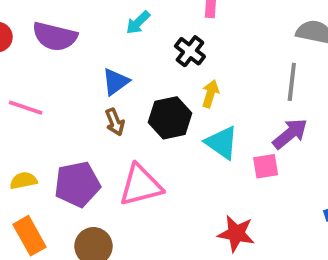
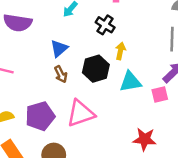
cyan triangle: (222, 143) -> (130, 82), turned -40

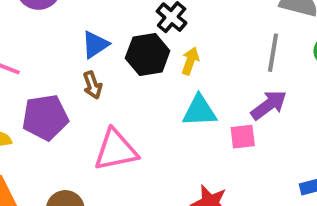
black hexagon: (96, 69) -> (148, 55), moved
purple pentagon: (40, 116) -> (45, 117), moved

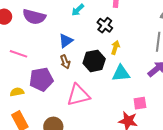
black hexagon: (148, 55) -> (94, 61), moved
pink square: (243, 137) -> (140, 103), moved

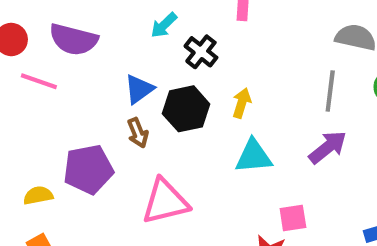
black cross: (105, 25) -> (201, 52), moved
pink line: (19, 54) -> (39, 81), moved
black hexagon: (94, 61) -> (186, 109), moved

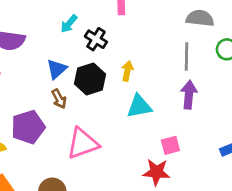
purple arrow: (328, 147) -> (189, 95), turned -40

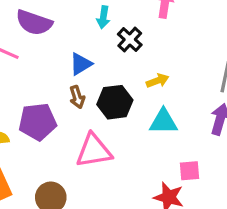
cyan arrow: (69, 24) -> (103, 17), turned -42
yellow arrow: (127, 71) -> (158, 81), turned 48
black hexagon: (90, 79) -> (115, 102), moved

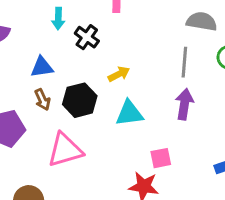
blue triangle: (81, 64) -> (42, 67), turned 30

